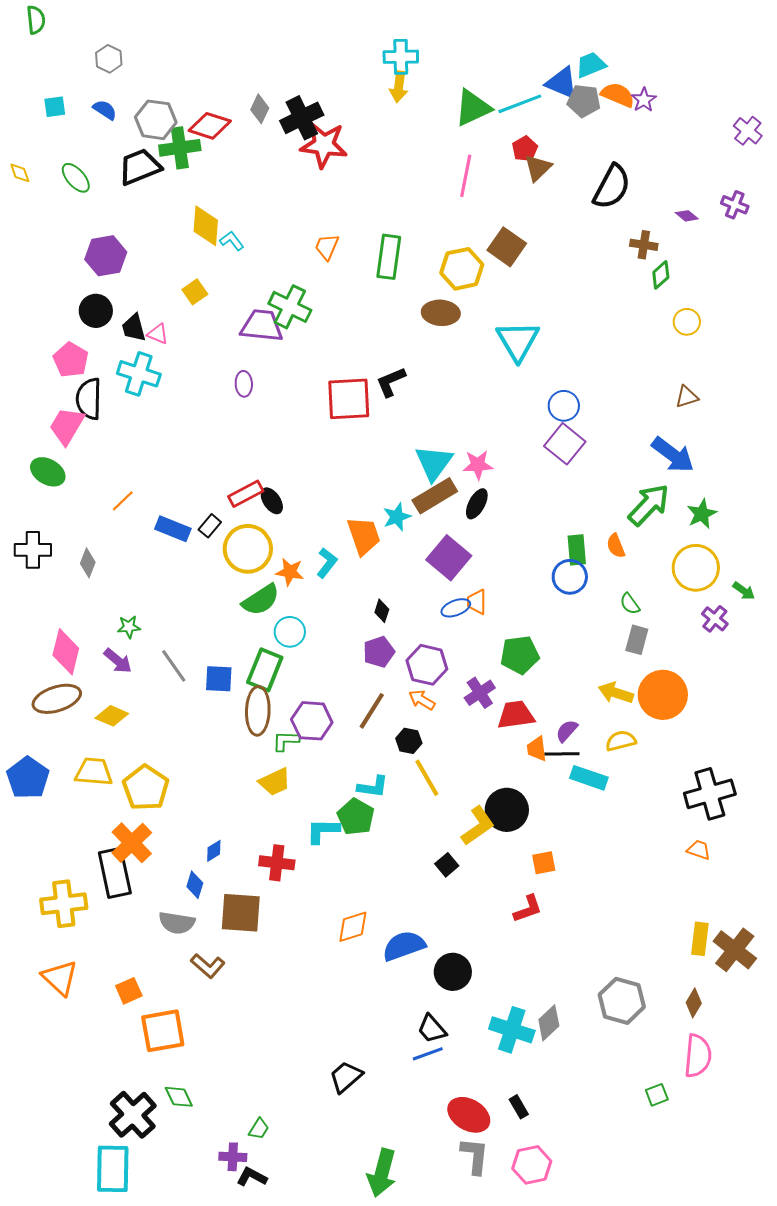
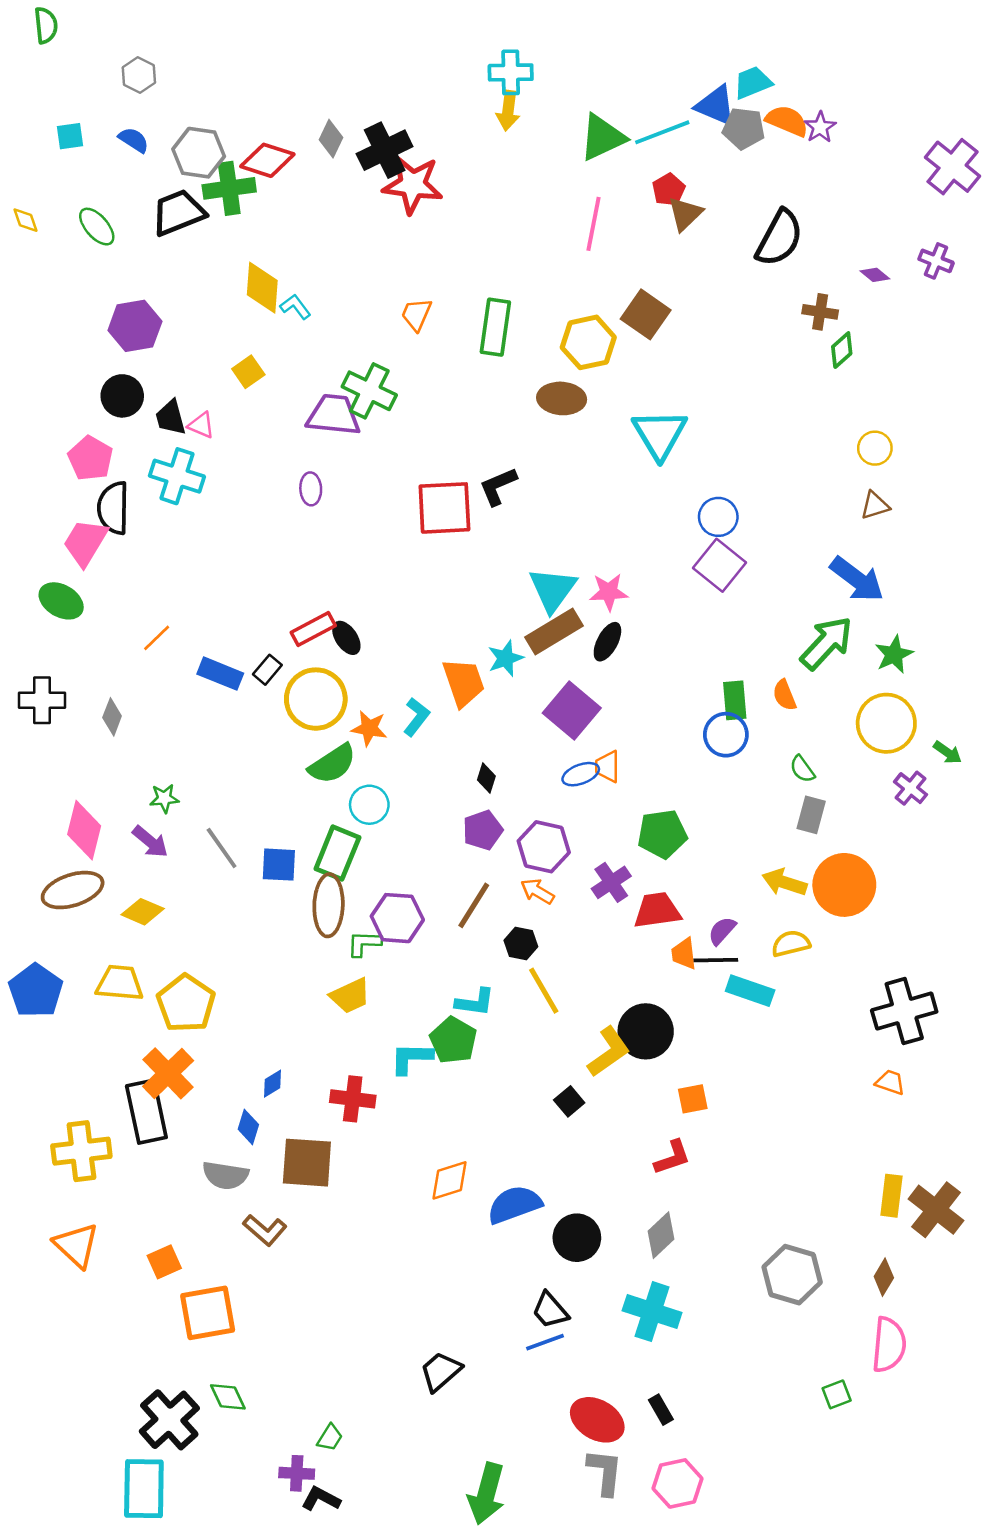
purple cross: (748, 131) -> (953, 167), size x1.5
yellow circle: (687, 322) -> (875, 448), moved
gray diamond: (549, 1023) -> (661, 1235), moved

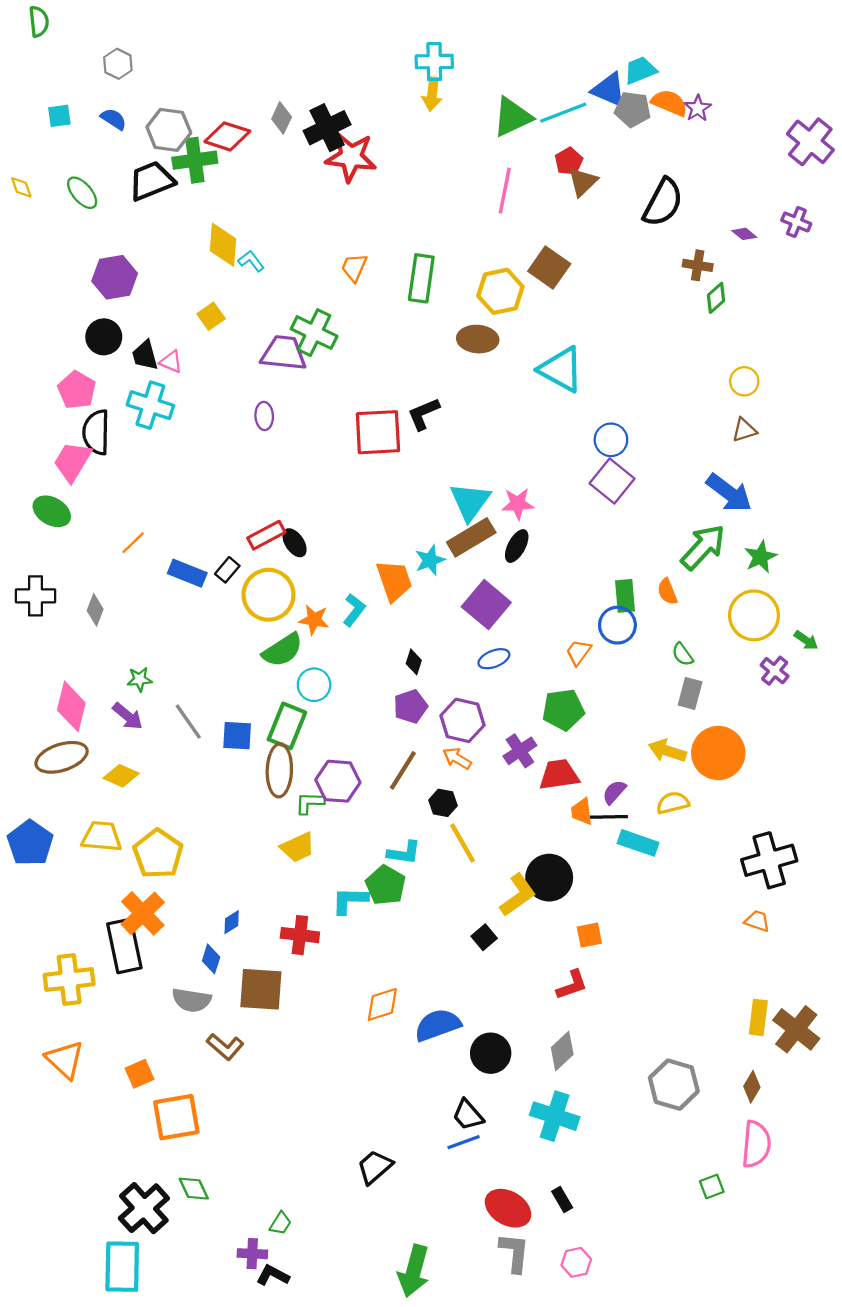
cyan triangle: (660, 434) -> (561, 369), turned -30
orange trapezoid: (607, 766) -> (578, 652), moved, turned 36
pink hexagon: (677, 1483) -> (576, 1262), size x0.7

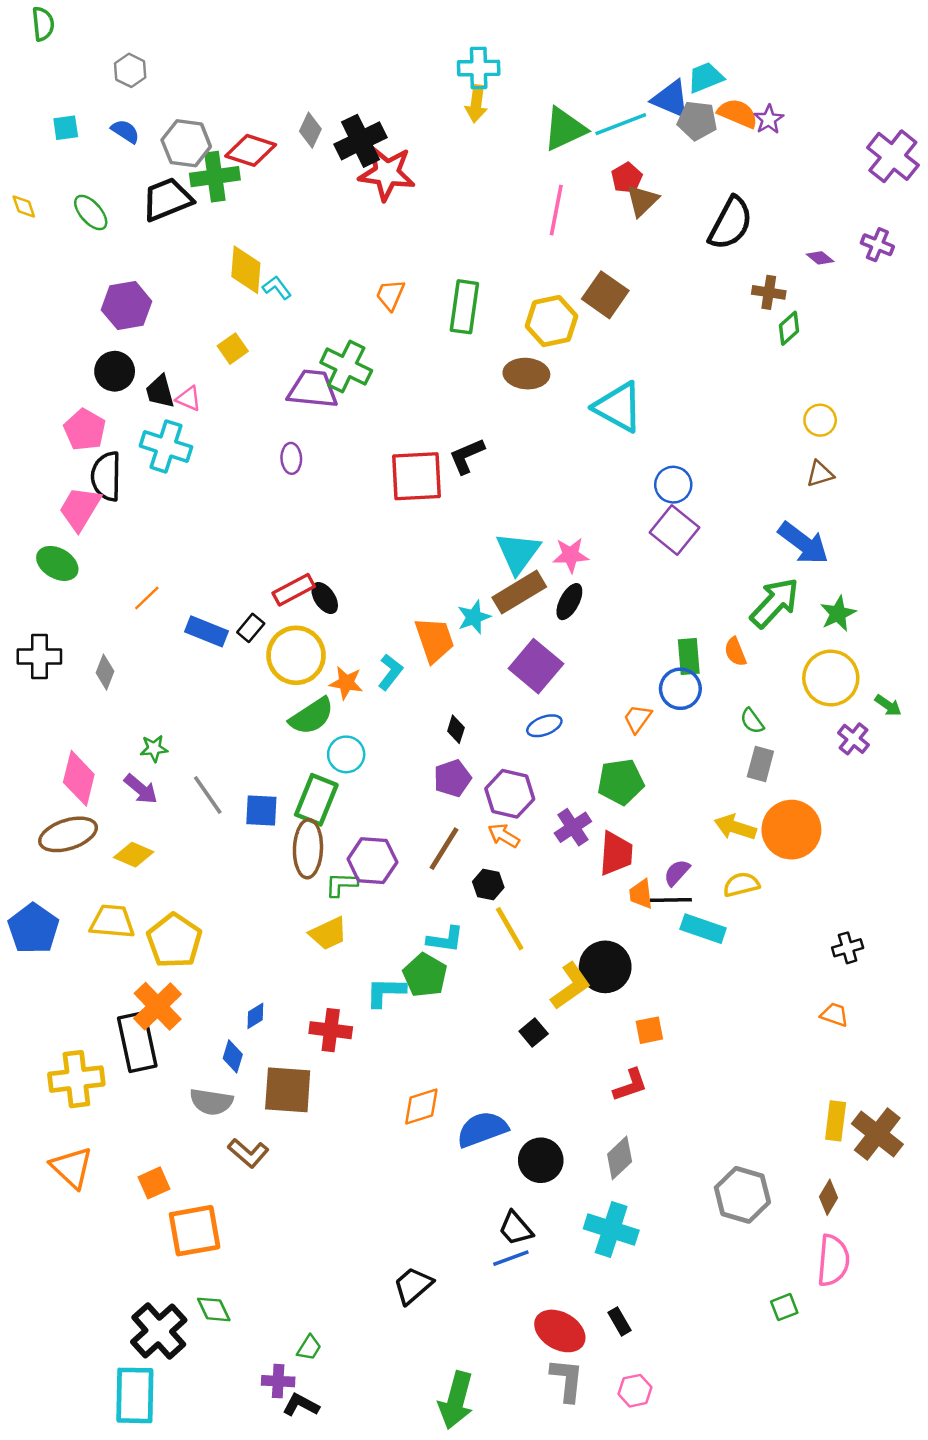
red trapezoid: (559, 775) -> (616, 853), turned 102
black cross: (769, 860) -> (848, 948), size x0.5

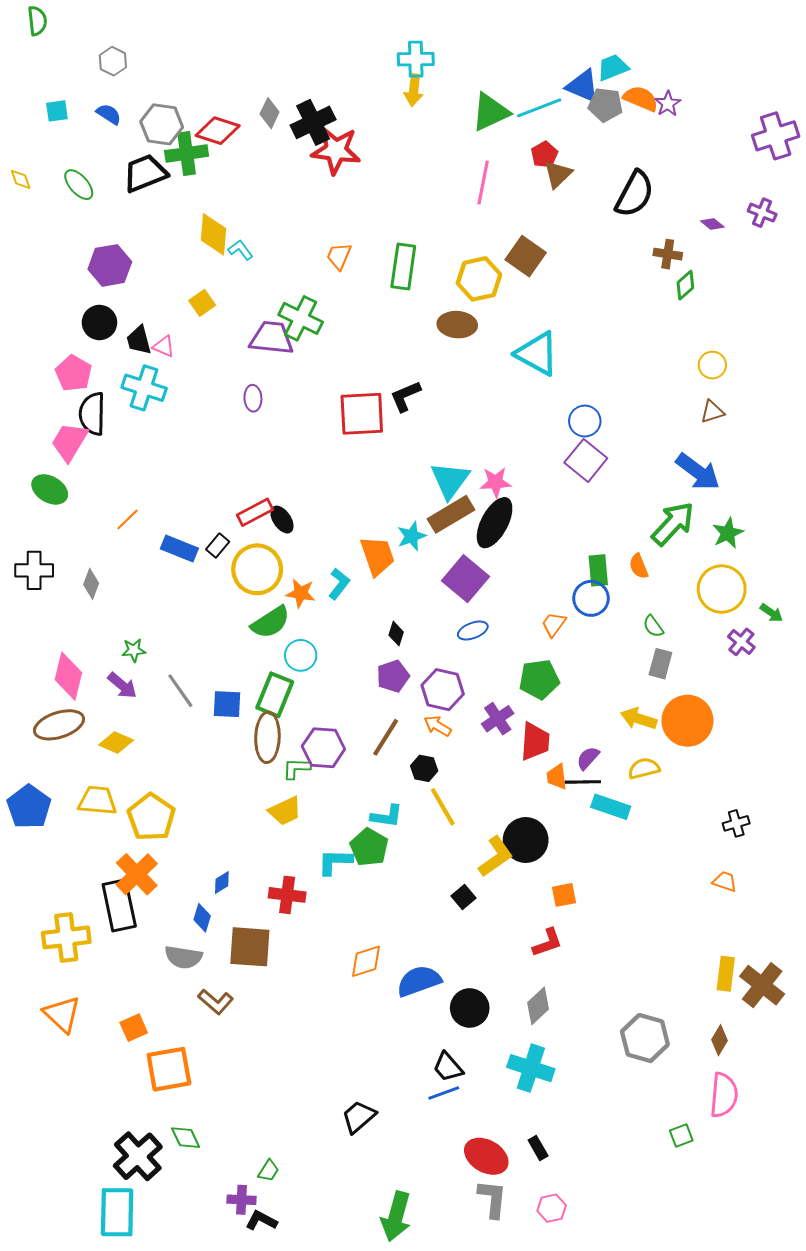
purple cross: (893, 156) -> (776, 136), turned 33
black ellipse: (569, 602) -> (495, 523), size x1.6

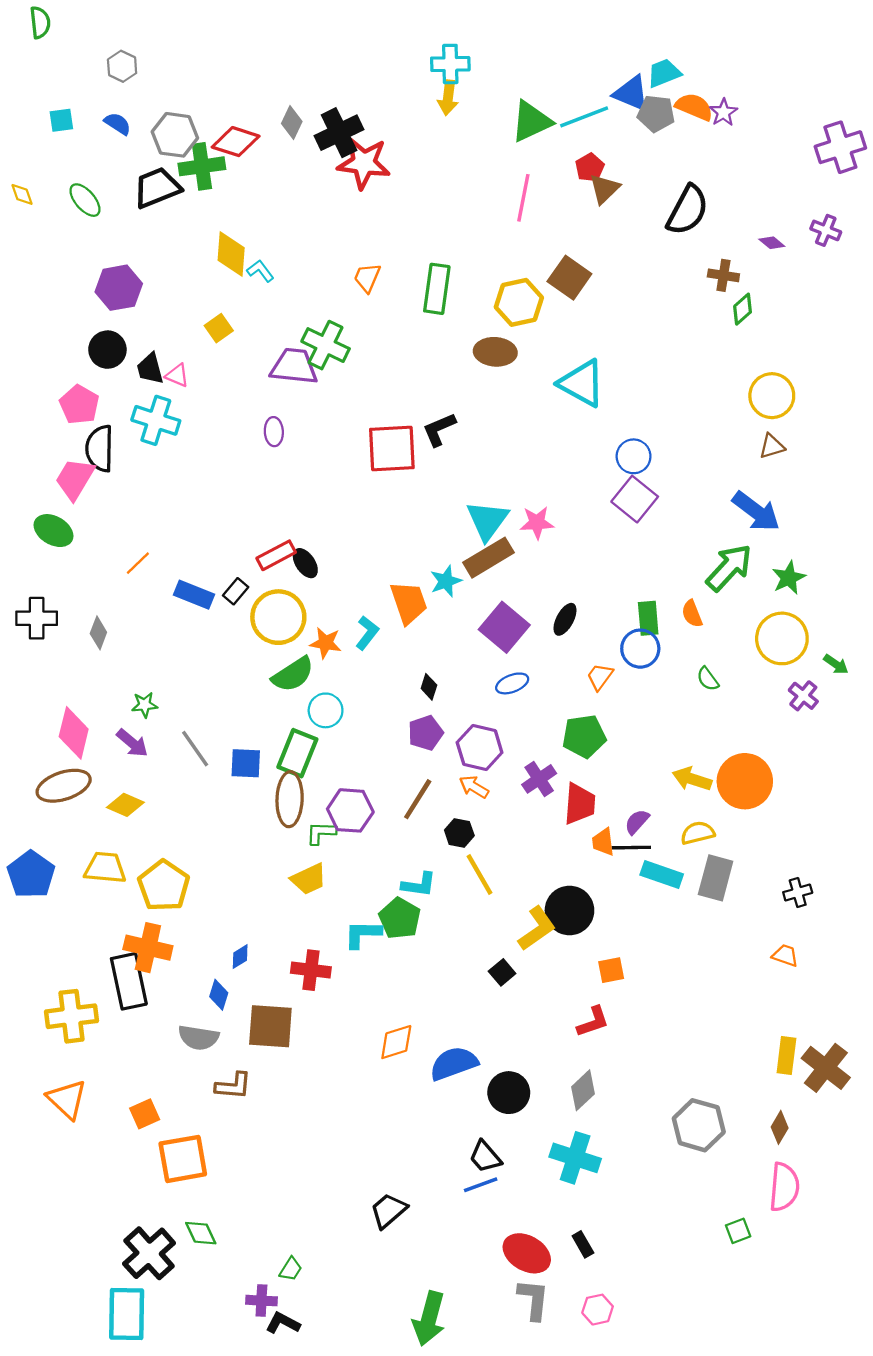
yellow circle: (712, 365) -> (772, 396), size x1.5
black ellipse: (495, 523) -> (565, 619), moved, size x0.6
gray rectangle: (660, 664) -> (716, 878), moved, size x1.4
orange cross: (137, 874) -> (148, 948), turned -33
brown L-shape: (216, 1002) -> (233, 1086), turned -36

